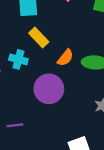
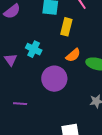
yellow rectangle: (39, 38) -> (66, 27), moved, turned 48

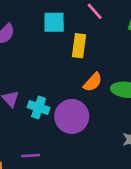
cyan cross: (34, 49) -> (38, 108), moved

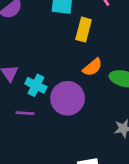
purple line: (31, 156) -> (25, 113), moved

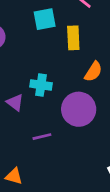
cyan cross: (36, 85) -> (41, 85), moved

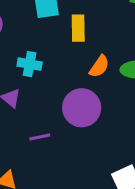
cyan cross: (41, 85) -> (30, 64), moved

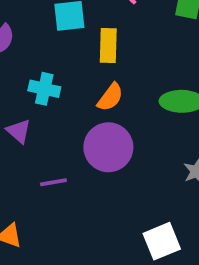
orange semicircle: (99, 66) -> (110, 97), moved

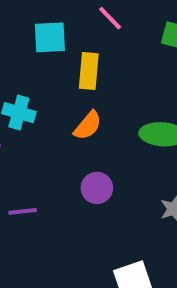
purple circle: (108, 147) -> (97, 188), moved, size x0.6

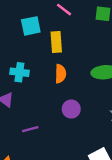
orange semicircle: (88, 126) -> (60, 74), turned -30

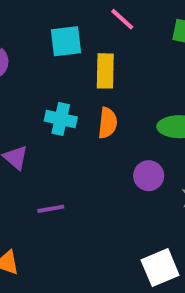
cyan cross: (19, 72) -> (61, 119), moved
purple circle: (71, 109) -> (149, 176), moved

